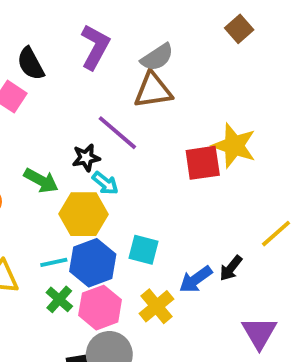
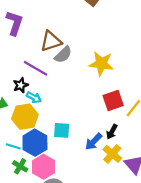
gray semicircle: (157, 57) -> (63, 55), moved
red square: (203, 163) -> (113, 100), moved
cyan line: (54, 262) -> (13, 146), turned 40
yellow cross: (156, 306) -> (112, 154), moved

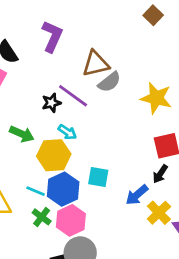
black star: (21, 85) -> (51, 103), moved
black arrow: (112, 132) -> (160, 174), moved

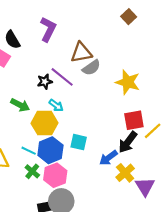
black arrow: (160, 174) -> (128, 142), size x1.5

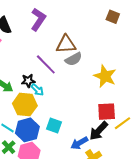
brown square: (129, 17) -> (113, 17), turned -32
black star: (45, 82) -> (28, 81), moved

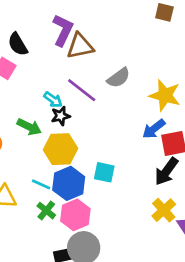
brown triangle: (66, 44) -> (80, 46), moved
cyan arrow: (37, 90) -> (53, 100), moved
blue arrow: (79, 143) -> (154, 129), moved

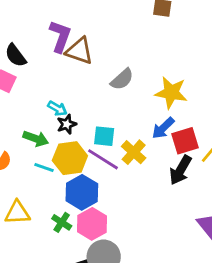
brown triangle: (80, 46) -> (79, 51), turned 36
purple line: (82, 90) -> (103, 159), moved
cyan square: (104, 172) -> (104, 136), moved
cyan line: (41, 184) -> (44, 167), moved
yellow cross: (164, 210) -> (134, 152), moved

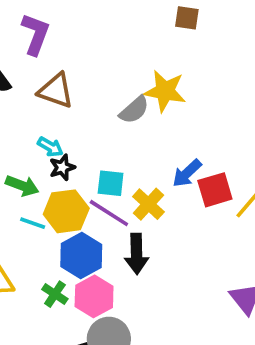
purple L-shape: (60, 36) -> (35, 34), moved
brown triangle: (79, 51) -> (56, 91), moved
yellow star: (171, 93) -> (165, 91), moved
black arrow: (180, 170) -> (137, 254), moved, turned -32

